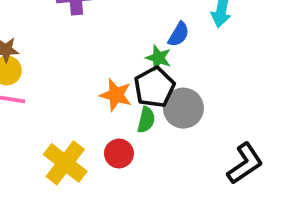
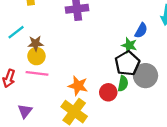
orange star: (116, 95) -> (78, 86), moved
red circle: (119, 154) -> (108, 92), moved

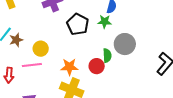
brown star: (36, 43) -> (16, 40), moved
yellow circle: (36, 56) -> (41, 49), moved
black pentagon: (127, 63) -> (78, 24), moved

